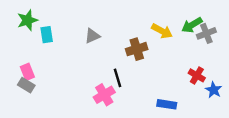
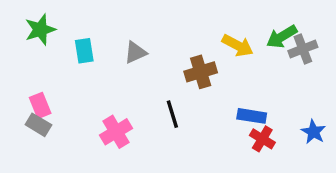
cyan rectangle: (47, 35) -> (84, 51), moved
red cross: (197, 75) -> (262, 139), moved
pink cross: (104, 95) -> (116, 132), moved
blue rectangle: (167, 104) -> (252, 116), moved

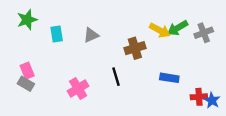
green arrow: (282, 37) -> (178, 28), moved
blue star: (313, 132) -> (212, 100), moved
red cross: (262, 139) -> (199, 97), moved, turned -35

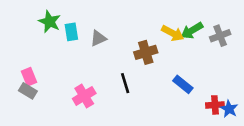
green star: (27, 20) -> (50, 22), moved, turned -30
cyan rectangle: (57, 34) -> (71, 32), moved
blue rectangle: (169, 78) -> (183, 84), turned 30

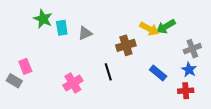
gray cross: (220, 36) -> (192, 49), moved
gray rectangle: (28, 91) -> (14, 81), moved
blue star: (229, 109) -> (189, 70), moved

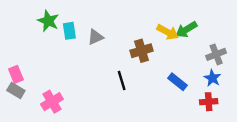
pink rectangle: (25, 66) -> (16, 74), moved
pink cross: (73, 83) -> (52, 102), moved

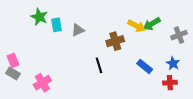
gray cross: (216, 54) -> (179, 35), moved

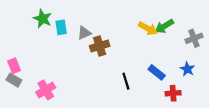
brown cross: (115, 41) -> (100, 46), moved
black line: (99, 65) -> (126, 81), moved
red cross: (170, 83) -> (173, 93), moved

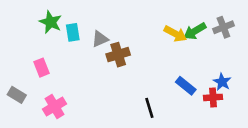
gray cross: (194, 38) -> (223, 27), moved
pink rectangle: (14, 66) -> (41, 68), moved
black line: (126, 81) -> (149, 108), moved
red cross: (173, 93) -> (213, 97), moved

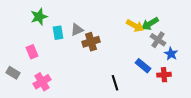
green star: (51, 22) -> (39, 17), turned 30
gray cross: (223, 27) -> (158, 40), moved, turned -35
cyan rectangle: (73, 32) -> (58, 33), moved
blue star: (222, 82) -> (171, 54), moved

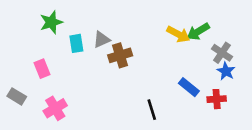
gray cross: (158, 40) -> (222, 53), moved

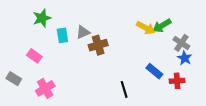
pink rectangle: (42, 69) -> (34, 56), turned -32

